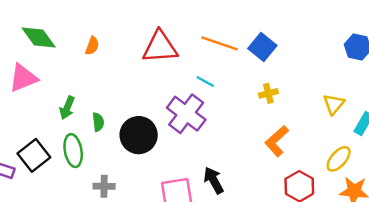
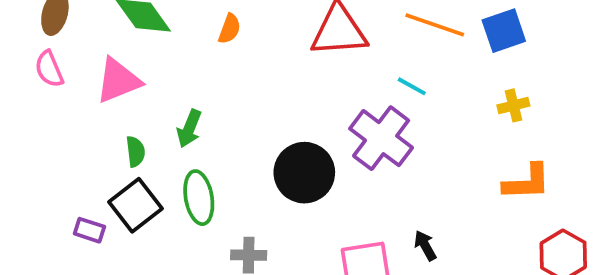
blue square: (262, 47) -> (504, 31), turned 32
green semicircle: (98, 122) -> (135, 152), moved
orange L-shape: (277, 141) -> (527, 182), turned -140
black arrow: (214, 180) -> (425, 246), size x0.7

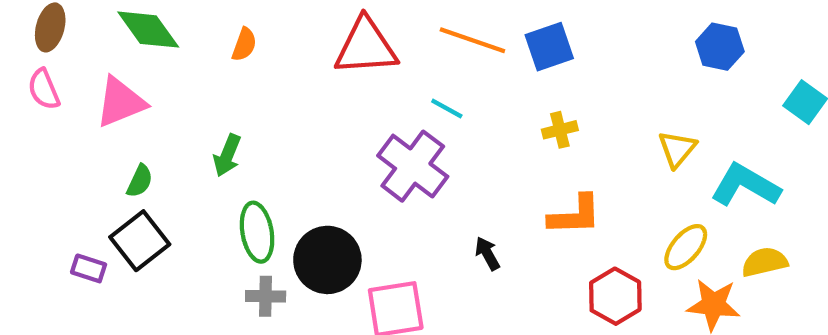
green arrow: (189, 129) -> (227, 155), moved
green semicircle: (135, 152) -> (140, 181), turned 32
black circle: (304, 173) -> (327, 260), moved
green ellipse: (199, 198) -> (257, 232), moved
black arrow: (425, 246) -> (487, 254), moved

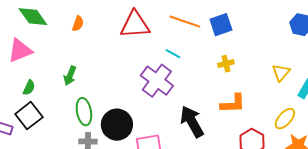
black arrow: (487, 254) -> (192, 122), size x2.0

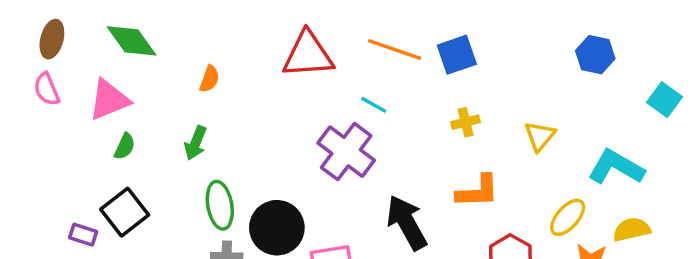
orange semicircle: (78, 24) -> (209, 79), moved
yellow triangle: (281, 73) -> (540, 136), moved
green semicircle: (29, 88) -> (125, 146), moved

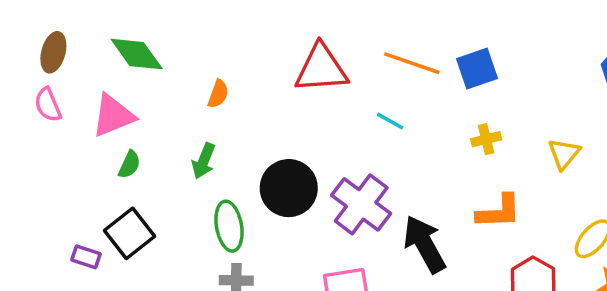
purple cross: (346, 152) -> (361, 204), moved
black circle: (277, 228) -> (289, 188), moved

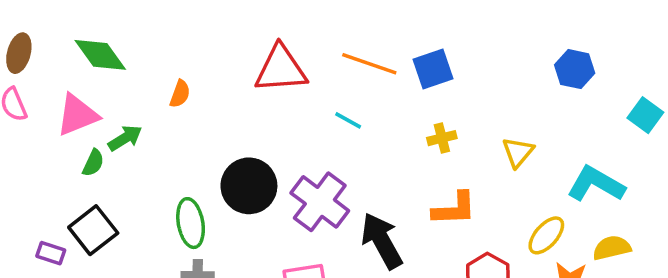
green arrow: (204, 161) -> (125, 138), moved, turned -144

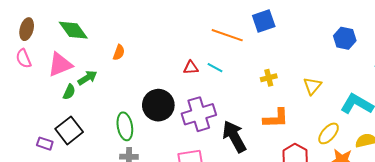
red triangle: (281, 69) -> (191, 68), moved, size x0.5
blue square: (433, 69) -> (264, 21), moved
purple cross: (320, 202) -> (199, 114), turned 36

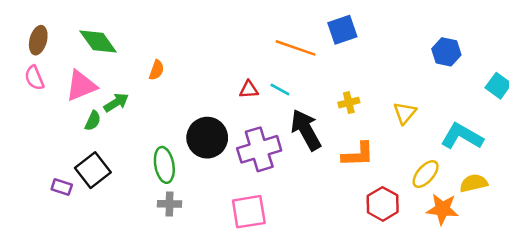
black arrow: (234, 137) -> (306, 130), moved

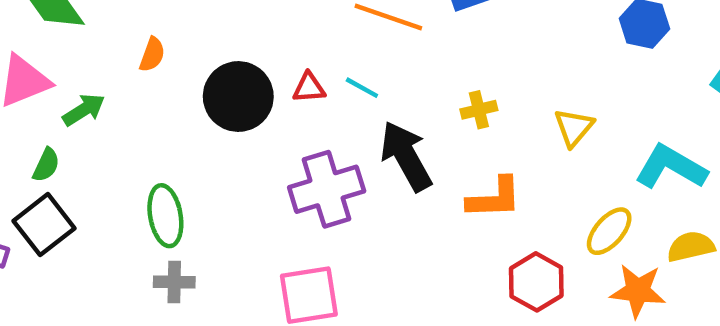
green semicircle: (93, 121) -> (46, 165), moved
black circle: (207, 138) -> (238, 97), moved

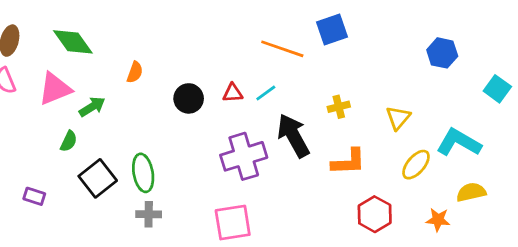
cyan line: (362, 88) -> (266, 93), turned -65
black circle: (238, 97) -> (189, 98), size x0.7
black square: (44, 225) -> (98, 178), moved
yellow ellipse: (609, 231) -> (416, 165), moved
orange star: (638, 291) -> (438, 220), size x0.7

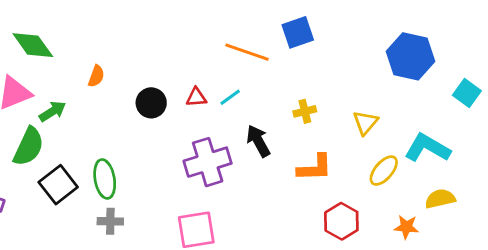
blue hexagon: (442, 53) -> (411, 56), size x1.5
black arrow: (293, 136) -> (258, 141), size x0.7
green semicircle: (69, 141) -> (29, 147), size x1.8

